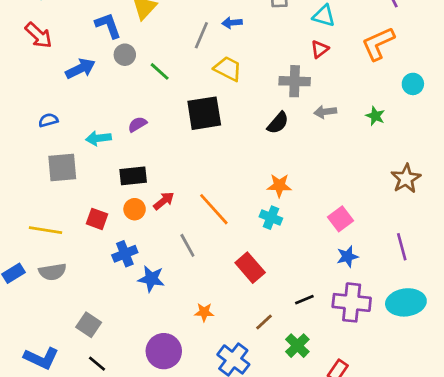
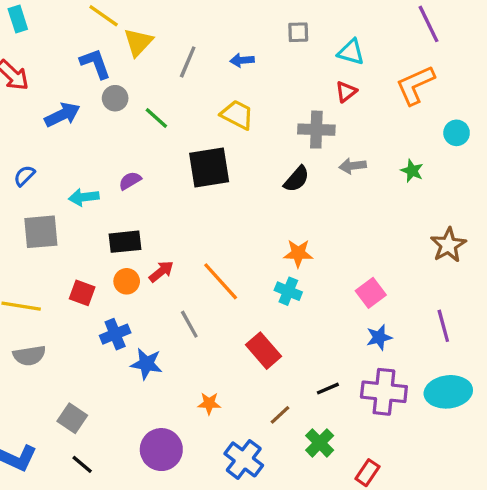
gray line: (201, 35) -> (188, 62), moved
blue semicircle: (48, 120) -> (24, 176), turned -30

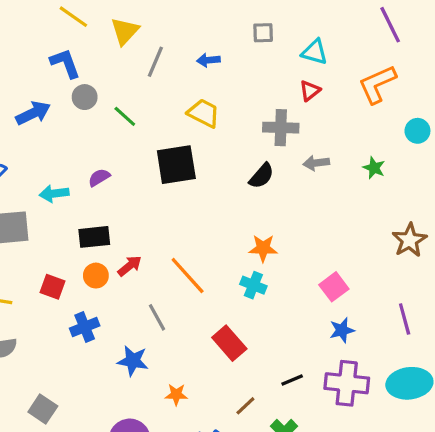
yellow triangle: (138, 42) -> (125, 31), moved
blue star: (146, 364) -> (133, 361), moved

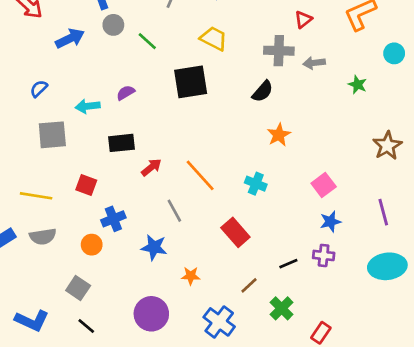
gray arrow: (316, 163) -> (314, 63), moved
orange star: (263, 248) -> (279, 135), moved, turned -30
orange circle: (96, 276) -> (92, 245), moved
purple cross: (347, 383) -> (324, 255), moved, size x0.6

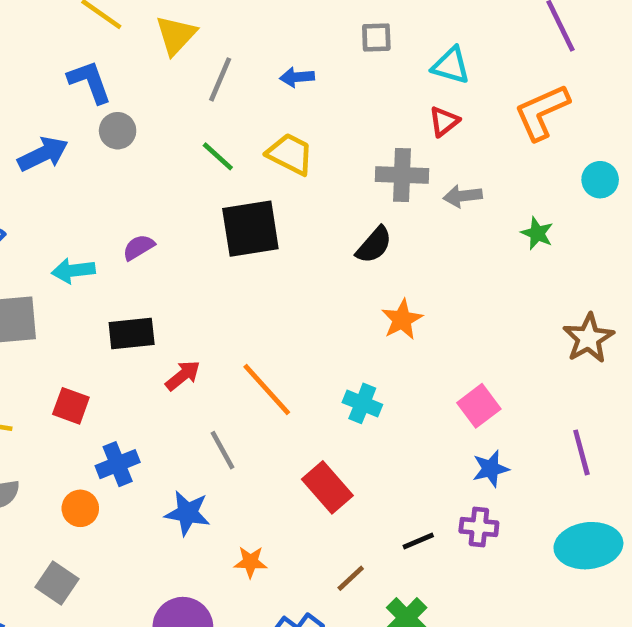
green line: (147, 41) -> (218, 156), moved

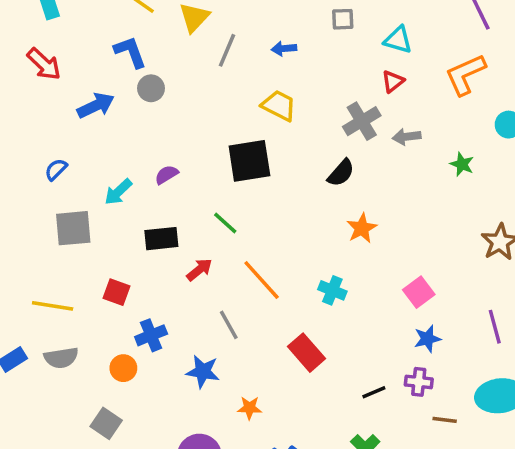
green line: (218, 156) -> (225, 223), moved
gray cross: (402, 175) -> (362, 121), turned -33
cyan arrow: (73, 271) -> (118, 192), turned -36
brown line: (351, 578) -> (445, 420), moved, turned 50

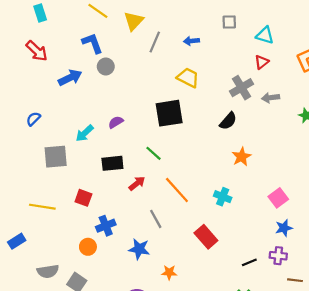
blue semicircle: (56, 169) -> (33, 119), moved
gray semicircle: (61, 358) -> (48, 271), moved

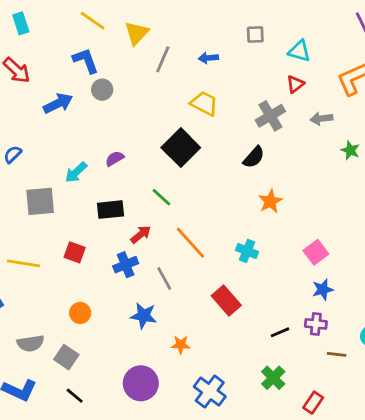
gray arrow: (270, 98) -> (321, 119), moved
black square: (169, 113) -> (181, 148), turned -36
blue cross: (106, 226) -> (126, 265), moved

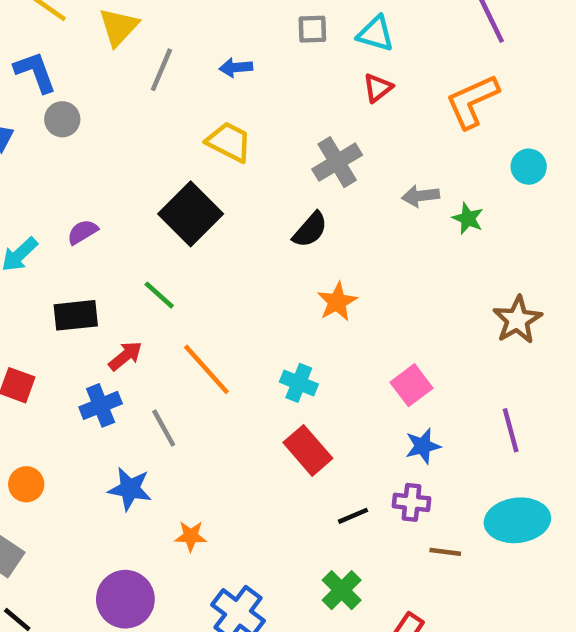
cyan triangle: (299, 51) -> (375, 34), moved
red triangle: (295, 84) -> (378, 88), moved
gray arrow: (321, 119) -> (421, 196), moved
red rectangle: (226, 301) -> (308, 450), moved

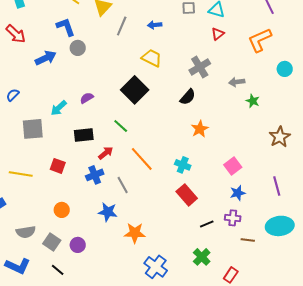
green star: (468, 218) -> (253, 101), moved
orange star: (191, 536) -> (135, 233), size x1.5
purple circle: (125, 599) -> (78, 245), moved, size x0.6

